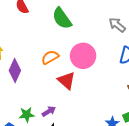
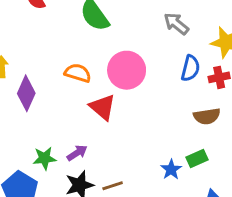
orange semicircle: (50, 57) -> (78, 73), turned 48

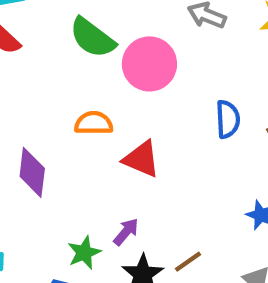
blue semicircle: (190, 68) -> (228, 119), moved
pink circle: (127, 70) -> (149, 64), moved

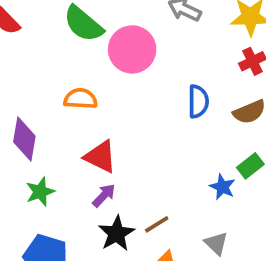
red triangle: (141, 159) -> (100, 157), moved
green star: (84, 253) -> (40, 192), moved

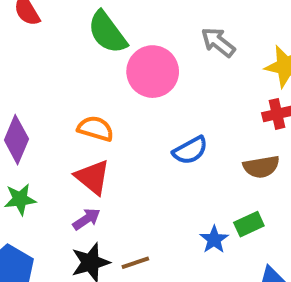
orange semicircle: (81, 99) -> (95, 129), moved
blue semicircle: (198, 101) -> (190, 150), moved, turned 48

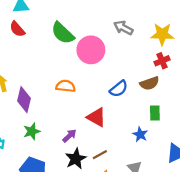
brown semicircle: (261, 167) -> (149, 83), moved
red triangle: (93, 177) -> (96, 117), moved
green rectangle: (249, 224) -> (155, 113), moved, turned -56

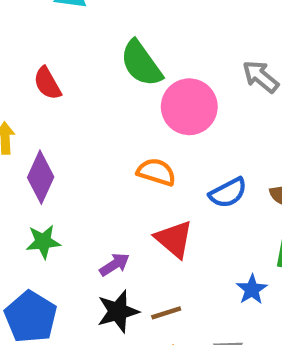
red semicircle: (17, 29) -> (47, 83), moved
orange semicircle: (66, 86) -> (156, 172), moved

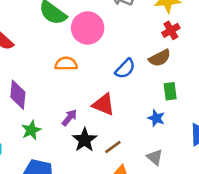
orange semicircle: (156, 172) -> (66, 64), moved
purple arrow: (115, 265) -> (69, 118), moved
black star: (118, 311) -> (85, 140), moved

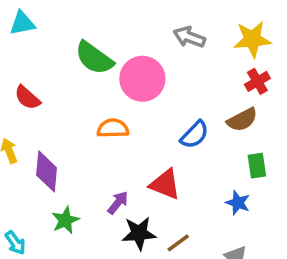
black star: (85, 140) -> (139, 233), turned 30

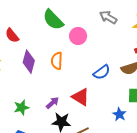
pink circle: (142, 79) -> (78, 36), size x0.7
orange semicircle: (113, 128) -> (57, 61), turned -96
purple diamond: (47, 171) -> (29, 62), moved

